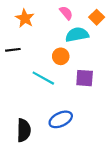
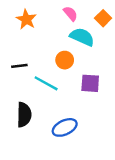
cyan semicircle: (77, 35) -> (82, 37), turned 35
black line: (13, 50) -> (19, 66), moved
black semicircle: (24, 130) -> (24, 115), moved

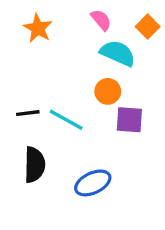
orange circle: (65, 60) -> (108, 91), moved
black line: (19, 66) -> (28, 113), moved

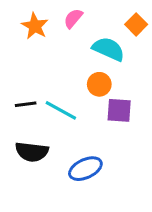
pink semicircle: (101, 20) -> (73, 18), moved, turned -100
black semicircle: (35, 165) -> (32, 152), turned 96

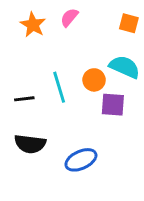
orange square: (136, 24) -> (129, 23), turned -30
cyan semicircle: (108, 49) -> (125, 67), moved
cyan line: (61, 110) -> (59, 87), moved, turned 44

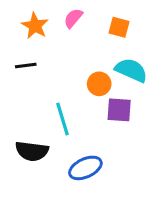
orange square: (129, 23) -> (119, 27), moved
cyan line: (59, 87) -> (62, 119), moved
black line: (24, 99) -> (26, 66), moved

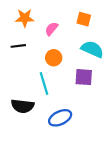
pink semicircle: (73, 18) -> (52, 29), moved
orange star: (35, 26) -> (25, 18), turned -30
orange circle: (99, 84) -> (54, 58), moved

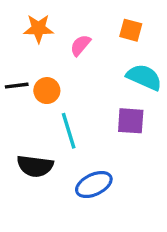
black line: (18, 46) -> (17, 86), moved
orange circle: (54, 58) -> (47, 91), moved

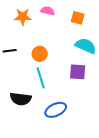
pink semicircle: (80, 45) -> (48, 11), moved, turned 64
orange circle: (47, 91) -> (40, 54), moved

